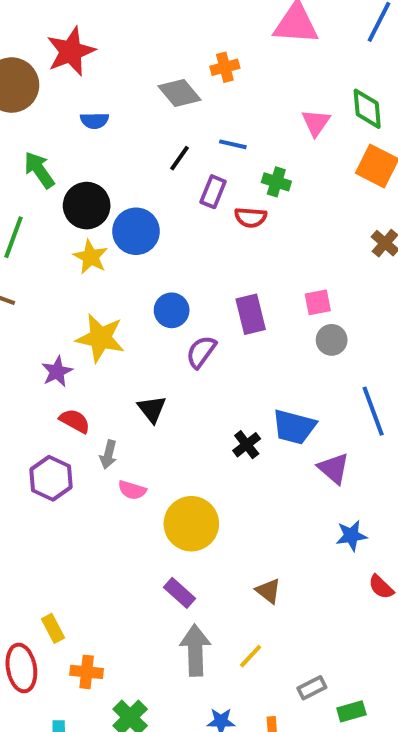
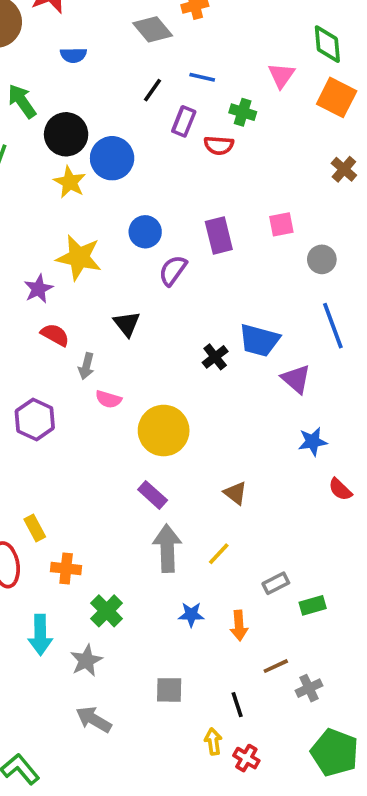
pink triangle: (316, 123) -> (281, 75), moved
gray circle: (332, 340) -> (322, 259), moved
purple hexagon: (51, 478) -> (35, 419), moved

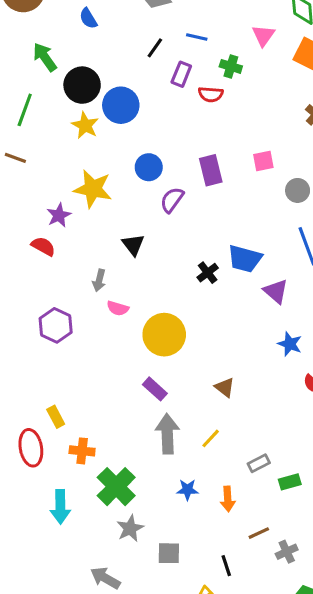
blue semicircle: (73, 55) -> (88, 18), turned 60
red semicircle: (55, 335) -> (43, 246), moved
blue star: (313, 442) -> (290, 344), turned 30
green cross: (107, 611) -> (116, 487), size x1.4
gray star: (86, 661) -> (130, 528), moved

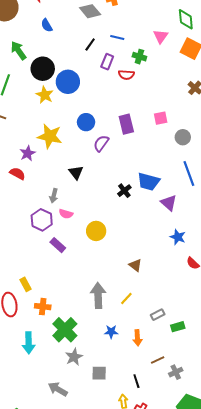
purple hexagon: (56, 325) -> (42, 220), moved
yellow circle: (164, 335) -> (96, 231), size x0.7
purple rectangle: (155, 389) -> (58, 245), moved

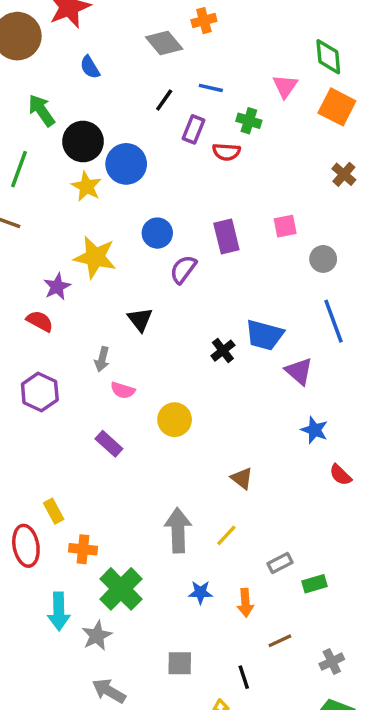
purple hexagon: (42, 220) -> (40, 392), moved
gray star: (74, 357) -> (97, 636), moved
gray cross: (176, 372) -> (332, 662), moved

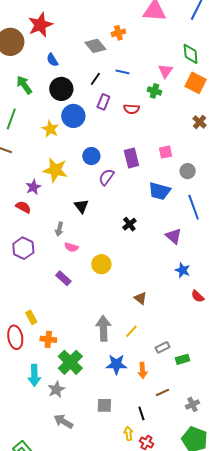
green cross: (249, 121) -> (154, 91), moved
purple rectangle: (194, 129) -> (103, 102), moved
black circle: (83, 141) -> (61, 89), moved
blue trapezoid: (264, 335) -> (159, 191), moved
blue star: (200, 592) -> (116, 364), size x1.5

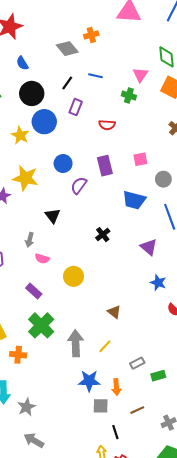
red semicircle: (131, 109) -> (107, 125), moved
green cross: (70, 362) -> (41, 325), moved
gray square: (104, 405) -> (101, 406), moved

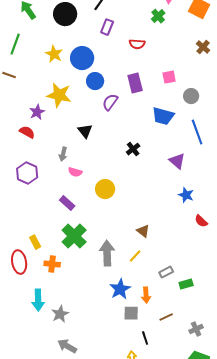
green cross: (129, 96) -> (158, 16), turned 32
blue circle: (44, 122) -> (82, 58), moved
brown triangle: (114, 312) -> (143, 231), moved
blue star: (89, 381) -> (120, 289), turned -30

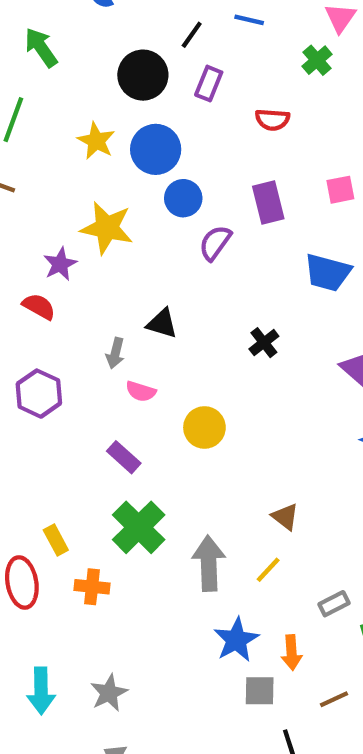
black circle: (65, 14) -> (143, 75), moved
black triangle: (85, 131) -> (162, 323), moved, turned -35
cyan arrow: (38, 300) -> (41, 691), moved

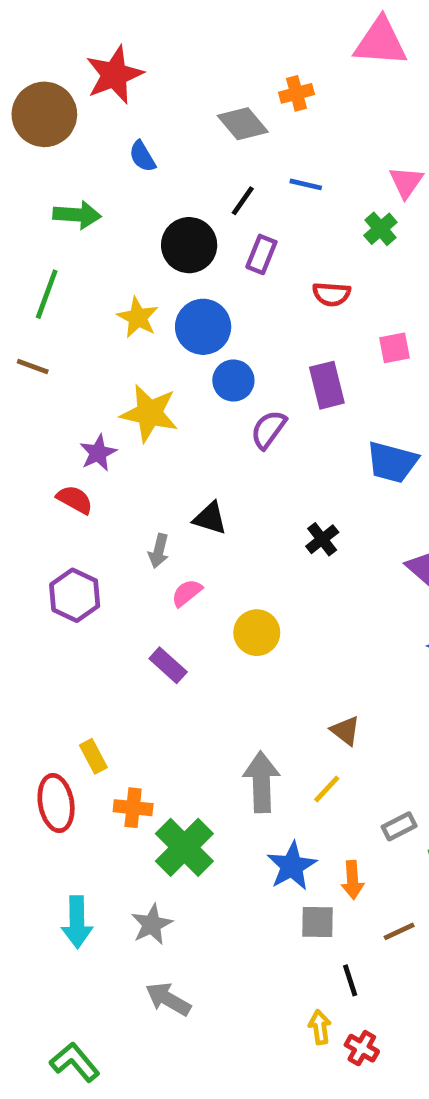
green arrow: (41, 47) -> (77, 215), turned 129
pink square: (340, 190) -> (394, 348), moved
pink semicircle: (141, 391) -> (187, 593), turned 124
green cross: (139, 527) -> (184, 847), moved

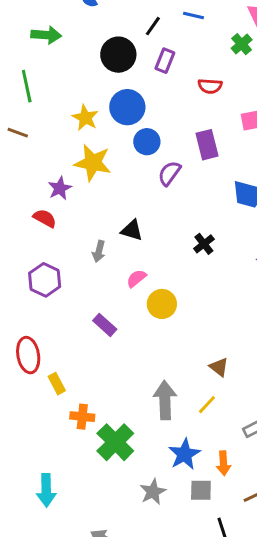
green line: (47, 294) -> (27, 86), turned -32
yellow star: (138, 317) -> (85, 118), moved
pink semicircle: (187, 593) -> (136, 278), moved
red ellipse: (56, 803) -> (28, 355), moved
gray star: (152, 924) -> (153, 492), moved

